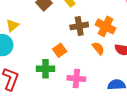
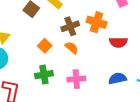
orange semicircle: (98, 48) -> (72, 48), moved
orange square: (60, 50) -> (45, 46), moved

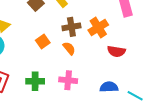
orange cross: (97, 22) -> (98, 28), turned 30
green cross: (44, 75) -> (35, 81), moved

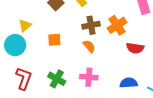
orange square: (43, 42) -> (54, 40), moved, turned 32
green cross: (35, 81) -> (57, 79), turned 30

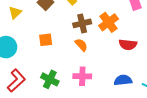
yellow triangle: (25, 25) -> (15, 12), moved
red L-shape: (24, 78) -> (16, 81), turned 30

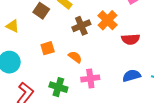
yellow triangle: (15, 12) -> (12, 26), turned -40
orange semicircle: (81, 45) -> (75, 57), moved

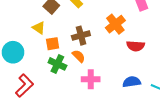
yellow triangle: (12, 26) -> (39, 28), moved
brown cross: (81, 26) -> (81, 36), moved
green cross: (58, 87) -> (57, 64), moved

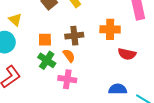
orange cross: (115, 24) -> (110, 29), turned 30
yellow triangle: (39, 28) -> (15, 20), moved
pink cross: (91, 79) -> (67, 79), moved

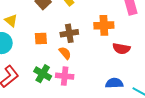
green cross: (47, 60) -> (43, 74), moved

